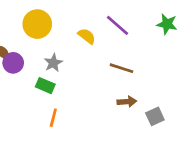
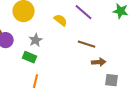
brown arrow: (127, 102) -> (99, 62), moved
gray square: (155, 116) -> (112, 80), turned 32

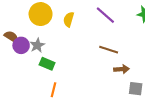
yellow semicircle: (61, 20) -> (69, 19), moved, turned -112
gray star: (36, 40) -> (37, 45), moved

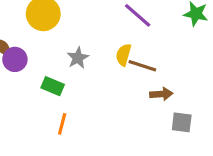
yellow semicircle: (69, 19) -> (123, 55), moved
gray star: (37, 45) -> (78, 58), moved

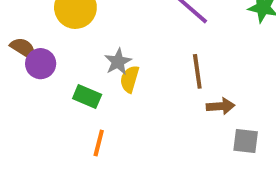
yellow semicircle: (123, 55) -> (130, 79), moved
brown line: (142, 66) -> (197, 71), turned 64

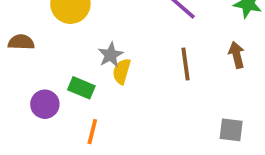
brown semicircle: (23, 48) -> (21, 42), turned -30
purple circle: (41, 64) -> (45, 104), moved
brown arrow: (221, 106) -> (237, 55), moved, turned -100

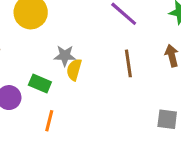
gray star: (111, 55) -> (65, 56), turned 30

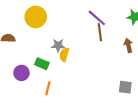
brown line: (128, 63) -> (100, 32), moved

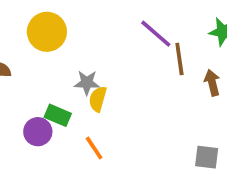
brown line: (100, 32) -> (179, 59), moved
purple circle: (21, 73) -> (38, 132), moved
orange line: (48, 88) -> (94, 148), moved, turned -48

